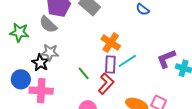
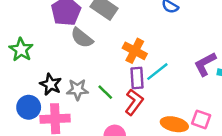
gray semicircle: (48, 24) -> (82, 38), moved
green star: (19, 32) -> (21, 50), turned 30
gray star: (50, 52) -> (77, 90), moved

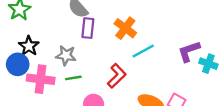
purple rectangle: (137, 78) -> (88, 28), moved
black star: (51, 84) -> (29, 46), moved
green line: (105, 92) -> (73, 78), moved, turned -63

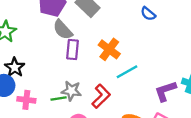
purple L-shape: (189, 51) -> (165, 91), moved
gray star: (66, 55) -> (71, 91), moved
pink cross: (41, 79) -> (26, 100), size x0.7

